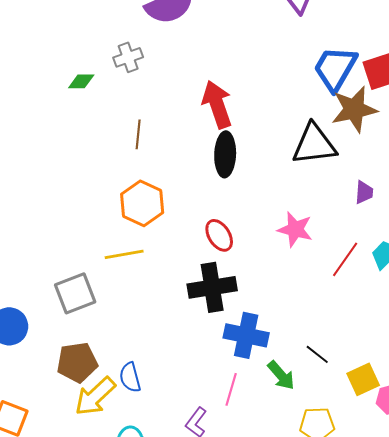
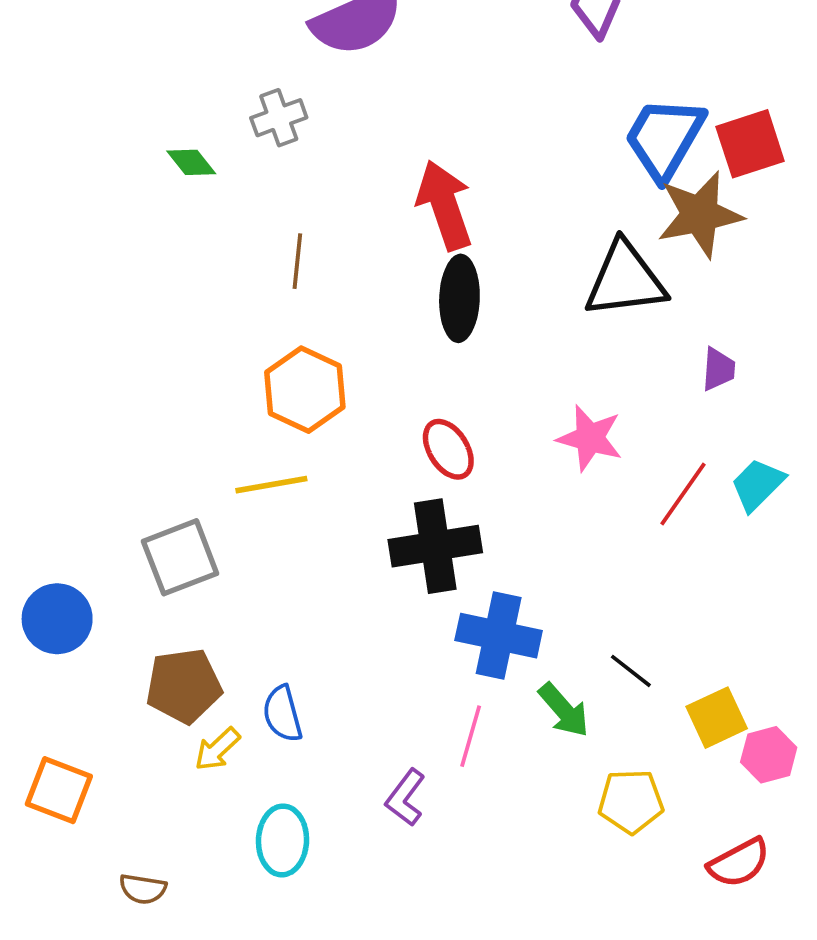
green diamond: (81, 81) -> (191, 162), turned 52
yellow arrow: (95, 396) -> (217, 749), size x0.6

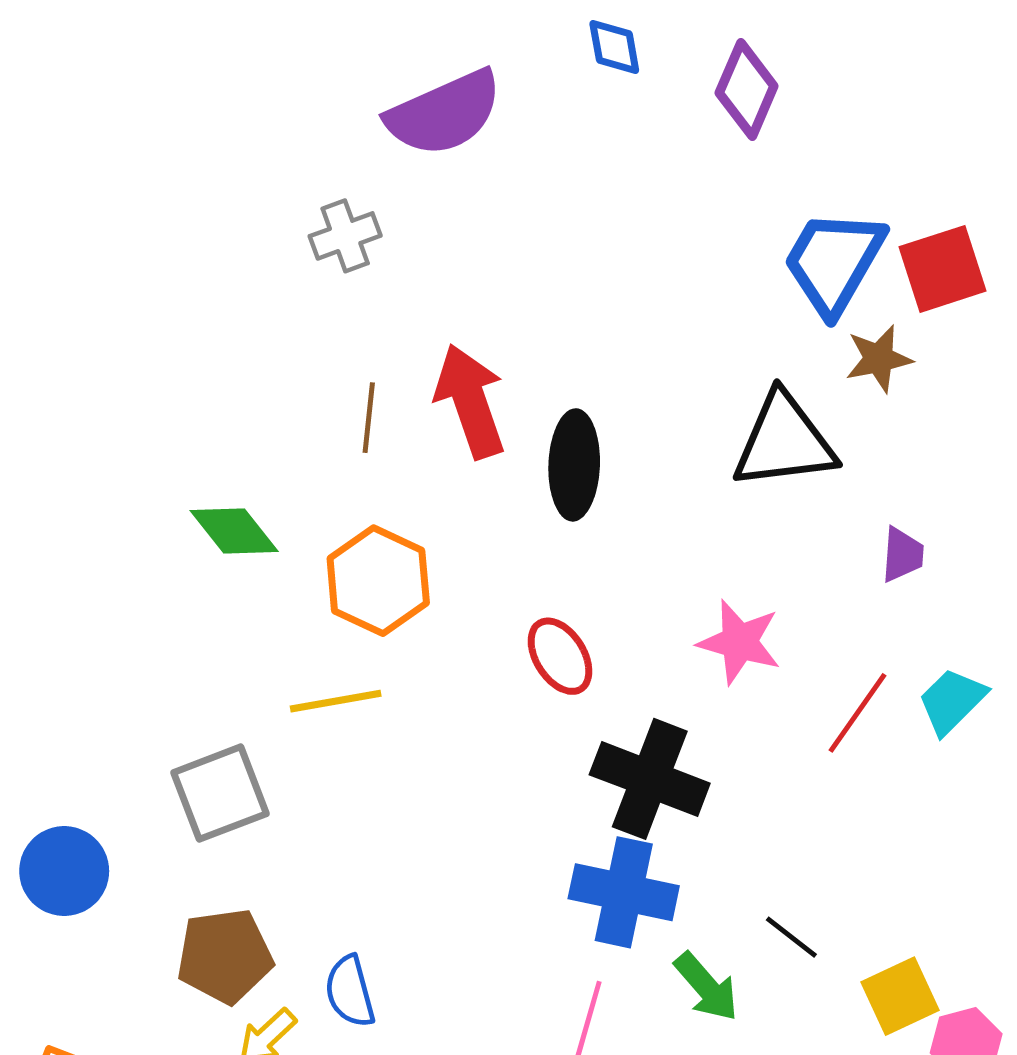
green diamond: (191, 162) -> (234, 531), moved, size x1.4
red arrow: (445, 205) -> (470, 401), moved
brown star: (700, 215) -> (879, 359), size x0.6
black cross: (435, 546) -> (650, 779), moved, turned 30

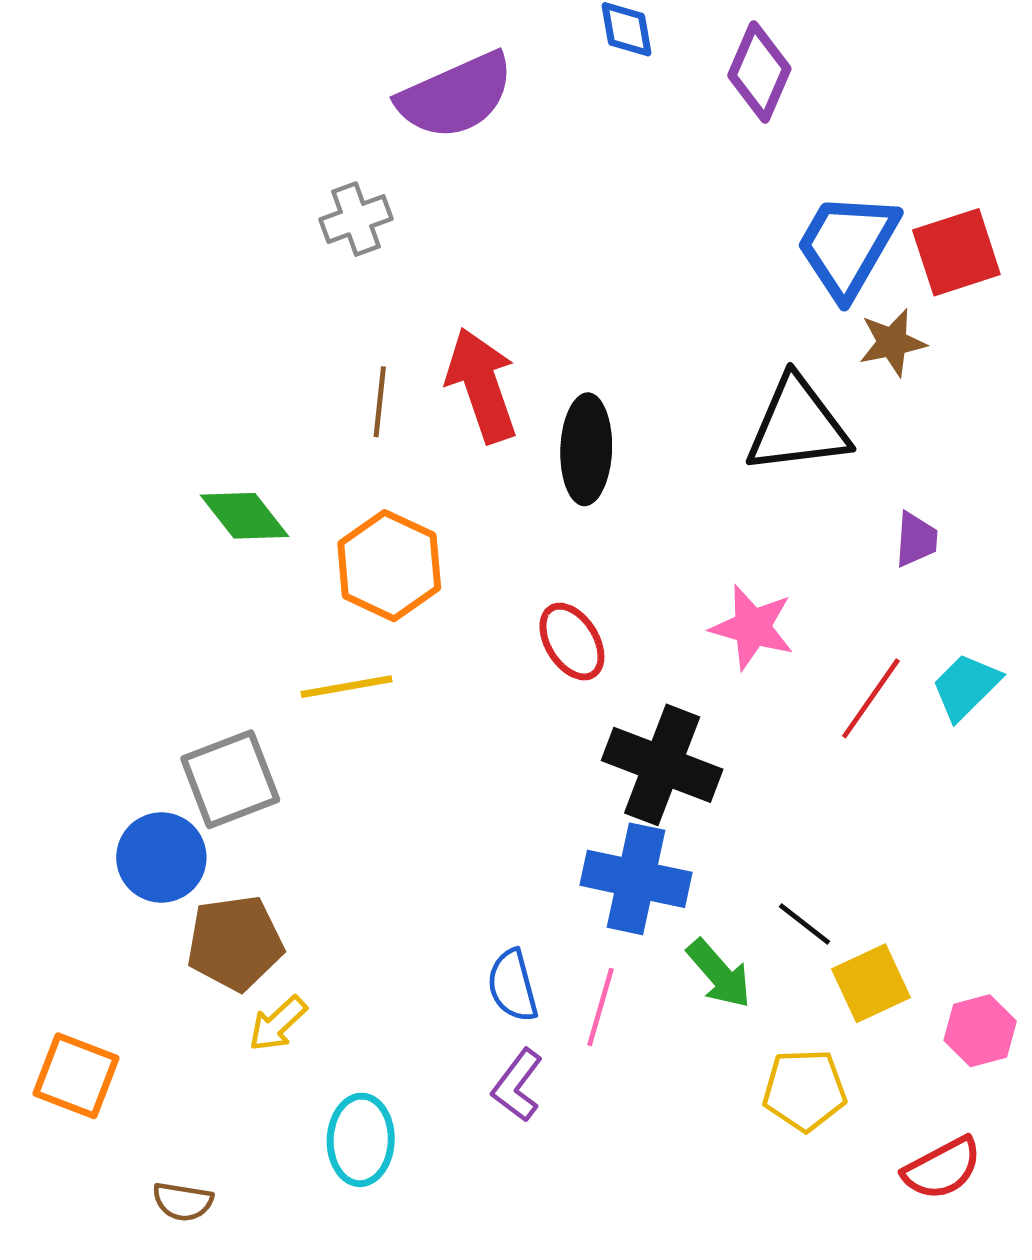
blue circle: (64, 871) -> (161, 857), moved
blue semicircle: (350, 991) -> (513, 986), moved
yellow square: (900, 996) -> (871, 983), moved

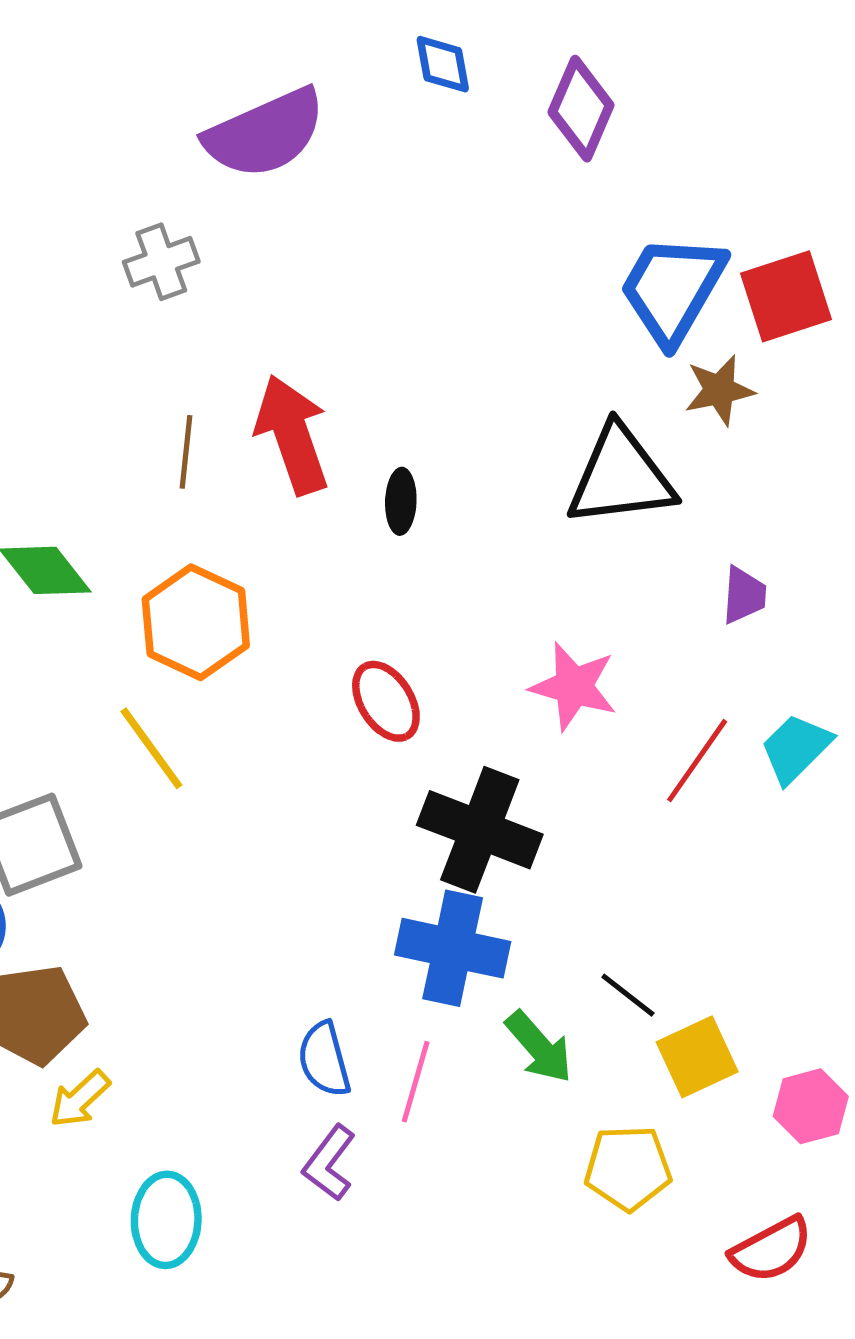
black ellipse: (586, 449) -> (401, 501), size x0.6
yellow line: (346, 687) -> (151, 748), turned 64

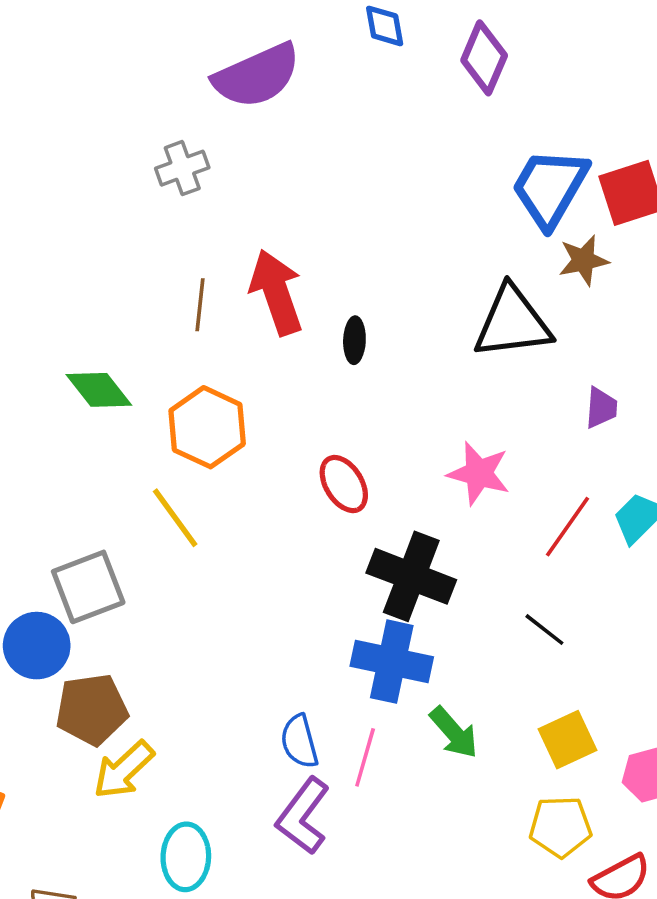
black line: (628, 995) -> (544, 630), moved
yellow arrow: (80, 1099) -> (124, 770), size x1.4
purple L-shape: (329, 1163) -> (303, 816), size x1.4
yellow pentagon: (628, 1168) -> (560, 827), moved

